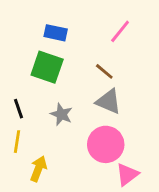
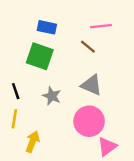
pink line: (120, 31) -> (101, 26), turned 45
brown line: (104, 71) -> (88, 47), moved

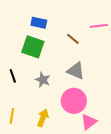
pink line: (101, 26) -> (99, 26), moved
yellow line: (14, 119) -> (12, 116), moved
yellow arrow: (32, 142) -> (43, 118), moved

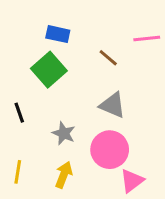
green square: (33, 47) -> (49, 70), turned 30
gray star: (43, 80) -> (64, 133), moved

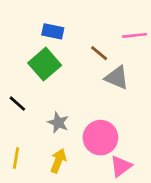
gray triangle: (113, 105) -> (117, 78), moved
black line: (19, 113) -> (17, 104), turned -30

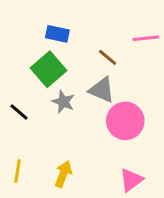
gray triangle: (117, 78) -> (102, 90), moved
gray star: (58, 123) -> (63, 102), moved
pink circle: (100, 138) -> (125, 121), moved

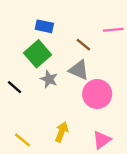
yellow line: (18, 171) -> (23, 140), moved, turned -60
yellow arrow: (63, 174) -> (62, 132), moved

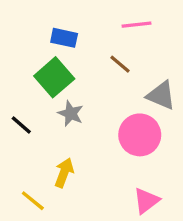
pink line: (113, 30) -> (136, 25), moved
gray triangle: (79, 70) -> (161, 95), moved
yellow arrow: (62, 132) -> (64, 173), moved

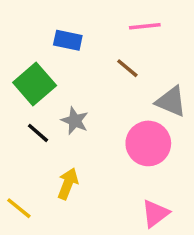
green square: (54, 77) -> (35, 84), moved
black line: (21, 125) -> (38, 133), moved
yellow line: (33, 201) -> (19, 208), moved

